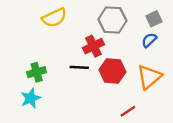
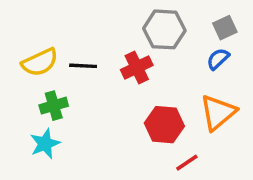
yellow semicircle: (54, 18) -> (40, 62), moved
black line: (79, 67) -> (83, 66), moved
red hexagon: (112, 71) -> (164, 125), moved

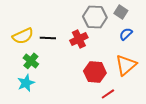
gray square: (225, 28) -> (121, 12), moved, turned -32
green cross: (54, 106) -> (31, 61), turned -35

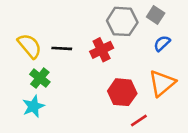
yellow semicircle: (23, 36) -> (30, 46), turned -105

